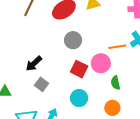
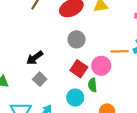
green semicircle: (116, 83) -> (92, 85), moved

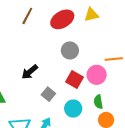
gray square: (40, 79) -> (48, 94), moved
green semicircle: (92, 85) -> (98, 102), moved

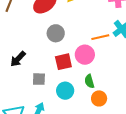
red square: (75, 80) -> (63, 62), turned -36
gray square: (48, 94) -> (39, 79), turned -32

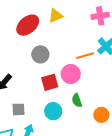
gray square: (39, 79) -> (19, 109), moved
orange circle: (99, 98) -> (101, 115), moved

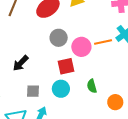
pink circle: (71, 74) -> (81, 47), moved
cyan circle: (53, 111) -> (61, 89), moved

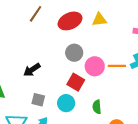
red square: (66, 66) -> (76, 82), turned 30

